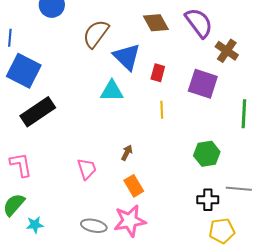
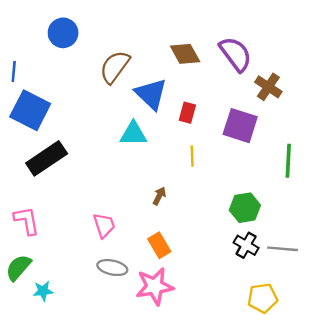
brown arrow: (127, 153) -> (159, 196), moved
black cross: (208, 200) -> (246, 245), moved, turned 30
gray ellipse: (94, 226) -> (112, 268), moved

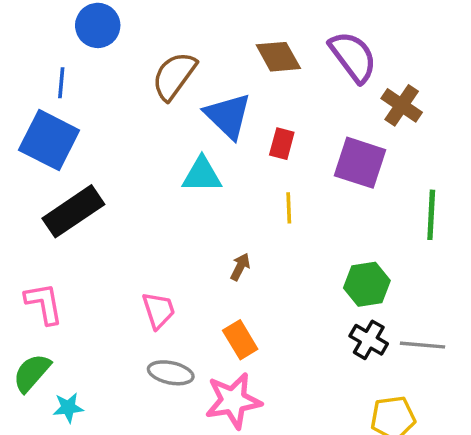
blue line: (14, 72) -> (61, 83), moved

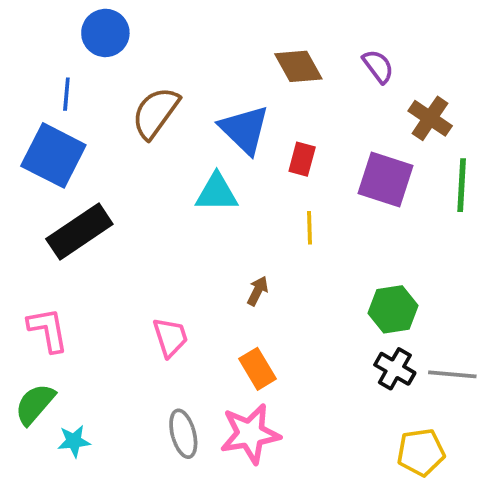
purple semicircle: (353, 57) -> (378, 66), size x0.6
brown semicircle: (174, 76) -> (155, 113), moved
green line: (431, 215) -> (462, 185), moved
gray ellipse: (171, 373) -> (183, 434), moved, turned 63

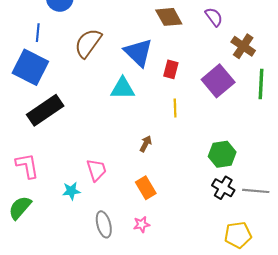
purple square: (386, 180) -> (218, 81), turned 32
pink star: (250, 434) -> (142, 224), size x0.5
cyan star: (74, 441) -> (71, 191), moved

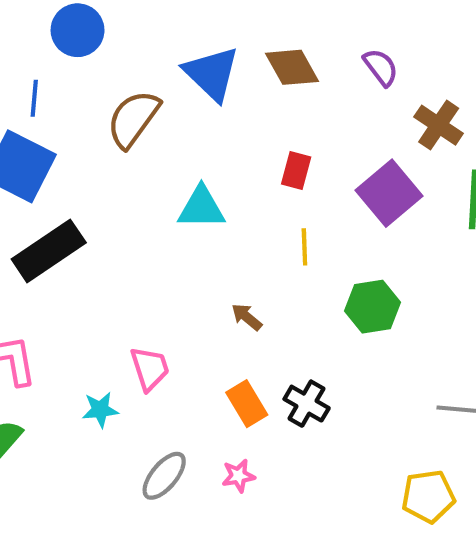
blue triangle: (138, 53) -> (212, 74), moved
brown arrow: (146, 144) -> (247, 317), turned -77
green hexagon: (222, 154) -> (373, 307), moved
black cross: (223, 188) -> (307, 404), moved
gray ellipse: (104, 224) -> (164, 476), turned 55

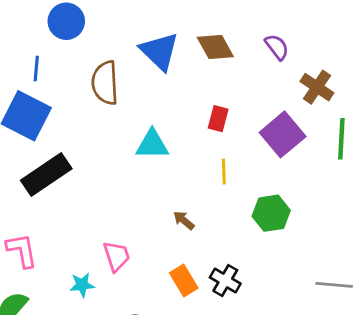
brown semicircle: (133, 119) -> (105, 83), turned -39

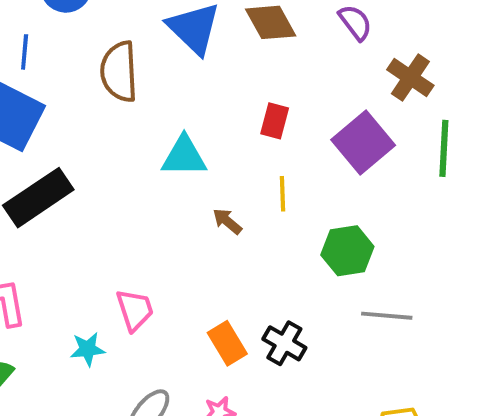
brown arrow: (184, 220) -> (227, 221), moved
gray line: (334, 285) -> (387, 316), moved

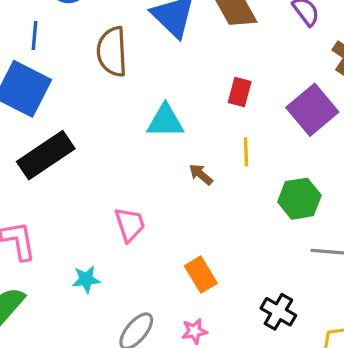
pink trapezoid: (135, 310) -> (130, 225), moved
black cross: (284, 343) -> (278, 312), moved

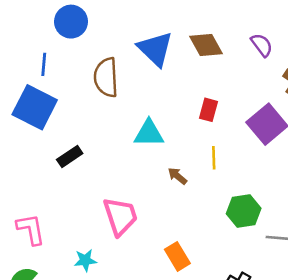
black rectangle: (46, 155) -> (70, 157), moved, size x0.6
green hexagon: (299, 199) -> (244, 211), moved
pink trapezoid: (130, 225) -> (120, 216), size x1.4

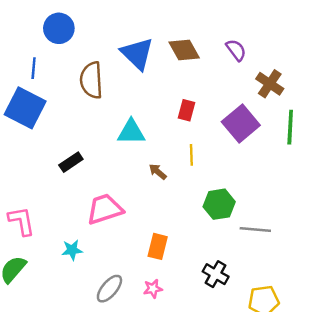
black rectangle: (70, 157) -> (71, 162), moved
pink trapezoid: (120, 216) -> (105, 209), turned -90
orange rectangle: (177, 256) -> (158, 246), turned 45

